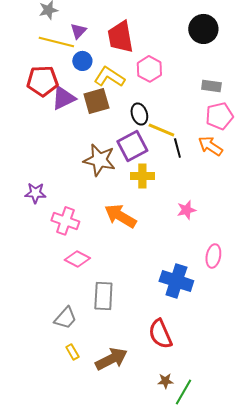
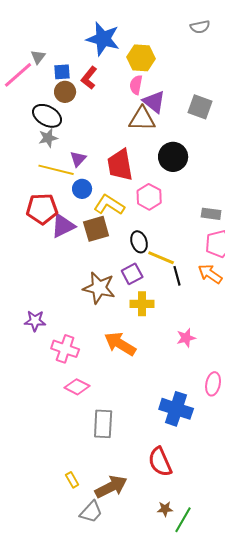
black circle: (203, 29) -> (173, 157), moved
purple square: (132, 146) -> (132, 274), size x0.7
gray trapezoid: (65, 318) -> (91, 512), moved

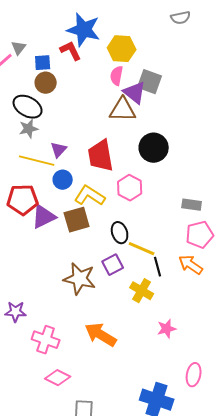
red L-shape: (89, 78) -> (71, 51), moved, turned 115
gray square: (200, 107) -> (150, 82), moved
yellow cross: (142, 304) -> (142, 291), moved, turned 30

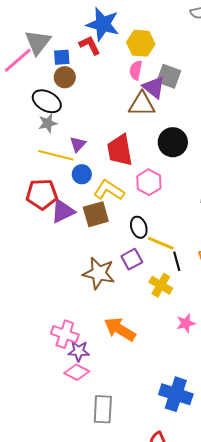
gray triangle: (19, 48) -> (38, 42), size x1.8
purple star: (16, 312) -> (79, 351), moved

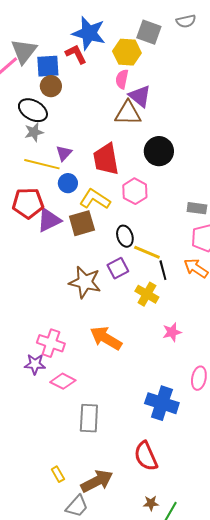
blue square: (62, 57) -> (48, 66), size x1.4
gray square: (169, 76) -> (149, 32), moved
purple star: (79, 351) -> (35, 364), moved

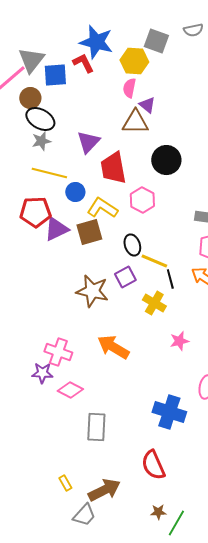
brown circle: (51, 86) -> (30, 98), moved
purple triangle: (140, 96) -> (147, 105), size x0.7
purple triangle: (64, 153) -> (88, 142), moved, size x1.4

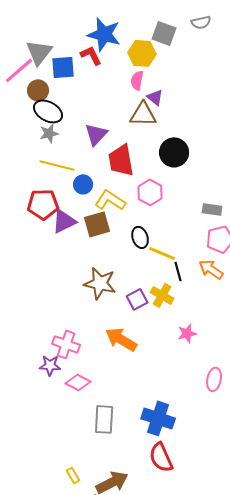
purple square: (125, 277) -> (137, 299), moved
blue cross: (169, 412) -> (158, 418), moved

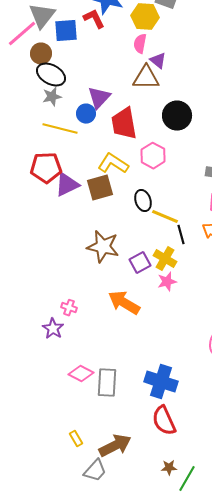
blue circle: (83, 184) -> (86, 114), moved
pink star: (187, 333) -> (167, 282), moved
pink cross: (66, 344) -> (69, 308), size x0.6
purple star: (50, 365) -> (53, 329), turned 30
pink diamond: (78, 382) -> (81, 374), moved

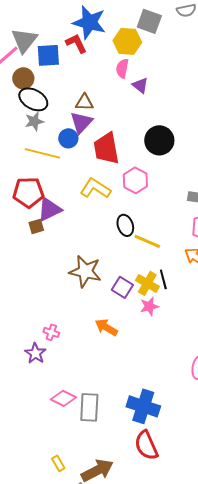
brown triangle: (146, 78) -> (84, 102), moved, size x0.7
brown square: (100, 188) -> (36, 226), moved, size x0.6
black line: (181, 235) -> (163, 279), moved
purple square: (140, 263) -> (122, 287), turned -30
orange arrow: (124, 303) -> (106, 327), size x0.7

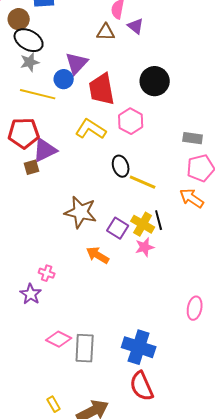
brown triangle: (84, 102) -> (106, 32), moved
orange arrow: (106, 327) -> (98, 255), moved

